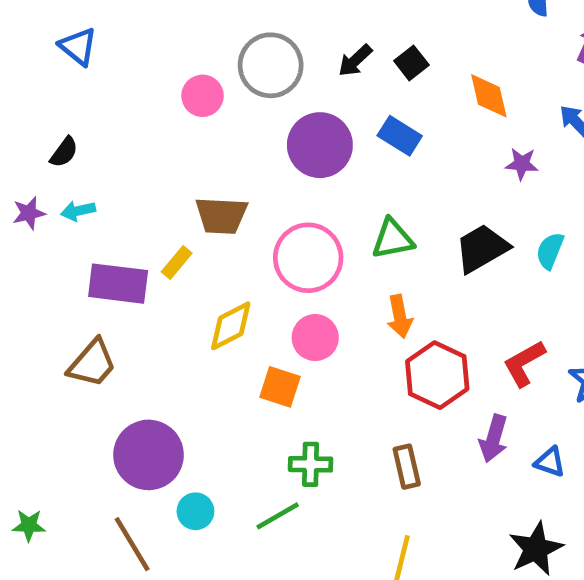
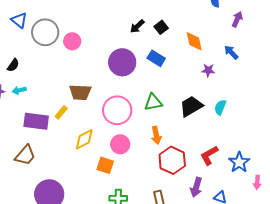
gray circle: (271, 65) -> (45, 32), moved

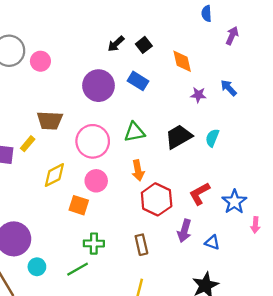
blue arrow: (231, 52) -> (229, 88), moved

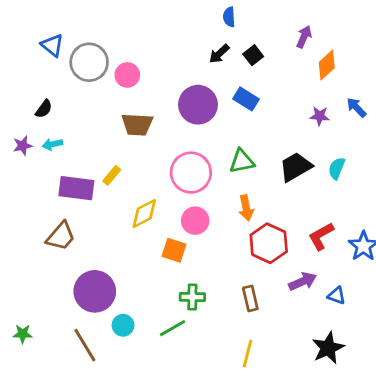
blue semicircle: (207, 14) -> (229, 17), moved
purple arrow: (232, 36) -> (304, 37), moved
orange diamond: (182, 61) -> (327, 65), moved, turned 60
brown trapezoid: (50, 120) -> (137, 124), moved
purple arrow: (184, 231) -> (303, 281), turned -130

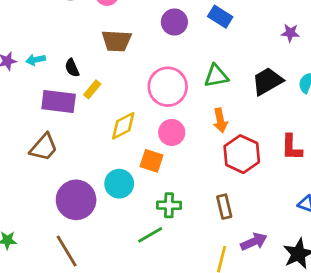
purple circle: (198, 105) -> (174, 22), size x0.7
black semicircle: (44, 109) -> (72, 68), moved, turned 120
red L-shape: (321, 236) -> (292, 147), turned -60
purple arrow: (303, 281) -> (254, 242), moved
cyan circle: (123, 325) -> (119, 184), moved, size x1.4

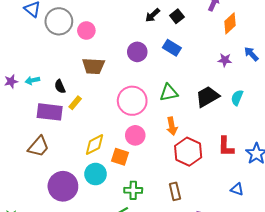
yellow diamond: (123, 126) -> (95, 145), moved

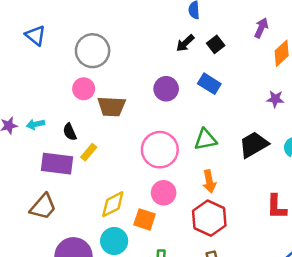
gray circle: (59, 21) -> (93, 51), moved
pink circle: (86, 31) -> (84, 89), moved
red hexagon: (188, 152) -> (209, 218), moved

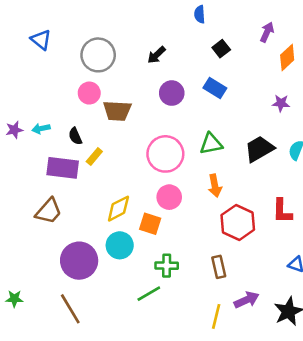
black arrow: (185, 43) -> (156, 55), moved
red hexagon: (209, 218) -> (238, 222), moved

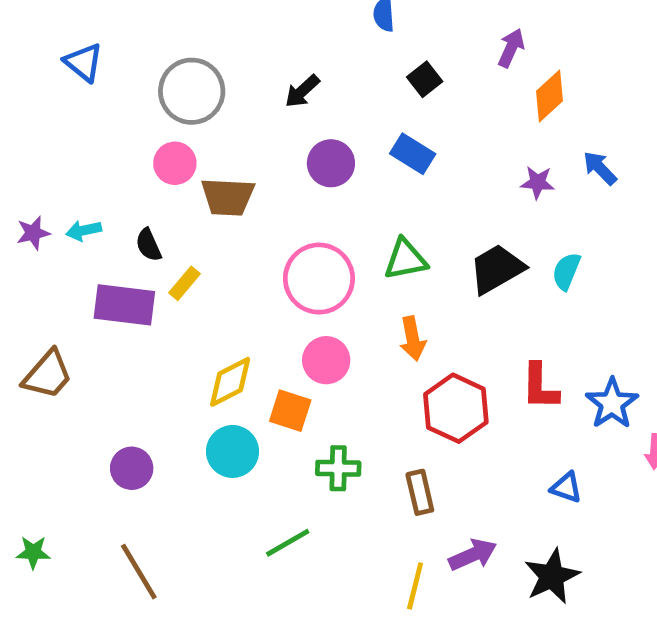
brown trapezoid: (49, 211) -> (48, 375), moved
purple circle: (79, 261) -> (132, 468), moved, size x0.6
green cross: (167, 266) -> (338, 468), moved

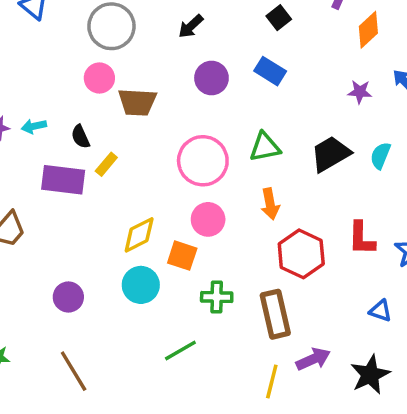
brown rectangle: (420, 492) -> (275, 314), size x1.5

